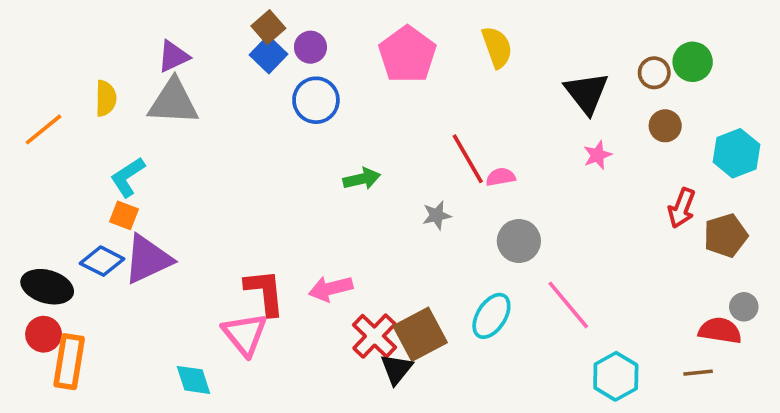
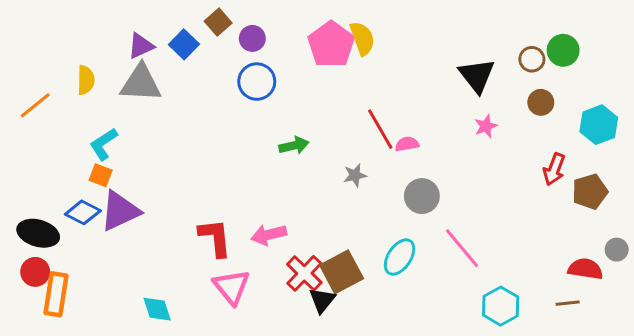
yellow semicircle: (497, 47) -> (362, 38), moved
blue square: (268, 54) -> (184, 44), moved
gray circle: (744, 307) -> (617, 250), moved
pink triangle: (245, 334) -> (231, 287), moved

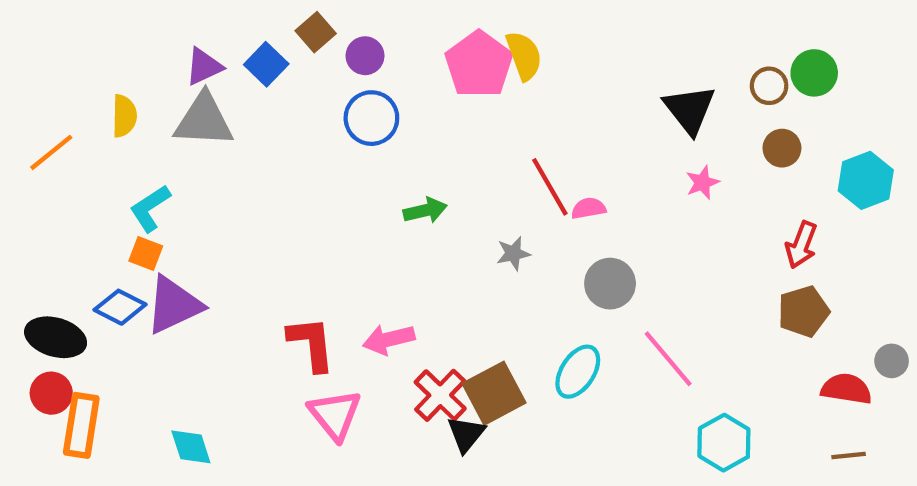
brown pentagon: (590, 192) -> (803, 311), moved
brown line: (568, 303) -> (849, 455), moved
cyan diamond: (157, 309) -> (191, 447), moved

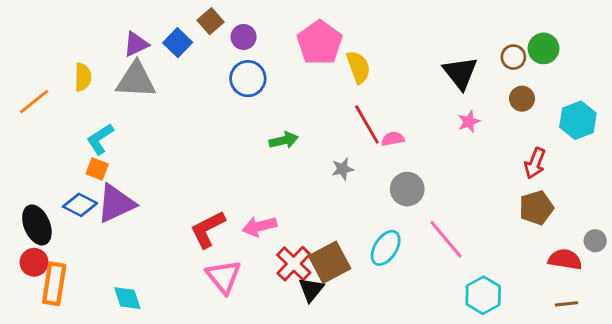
yellow semicircle: (524, 56) -> (358, 67), moved
black ellipse: (56, 337) -> (37, 225), turned 51
red L-shape: (311, 344) -> (208, 229), turned -111

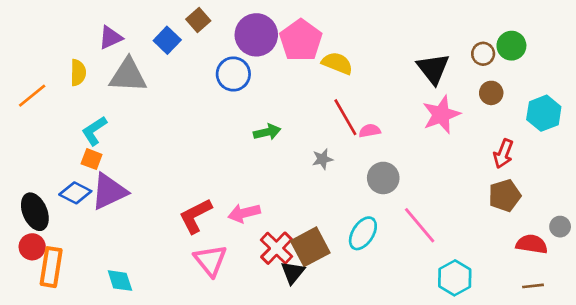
purple circle: (244, 37) -> (256, 35), moved, size x1.8
purple triangle: (136, 44) -> (110, 38), moved
yellow semicircle: (358, 67) -> (337, 63), turned -48
pink star: (469, 122) -> (441, 115), size x1.8

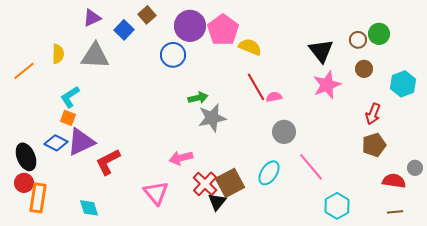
purple triangle: (110, 38) -> (92, 18), moved
gray star: (322, 159) -> (212, 118), moved, size x1.8
red L-shape: (196, 216) -> (108, 162), moved

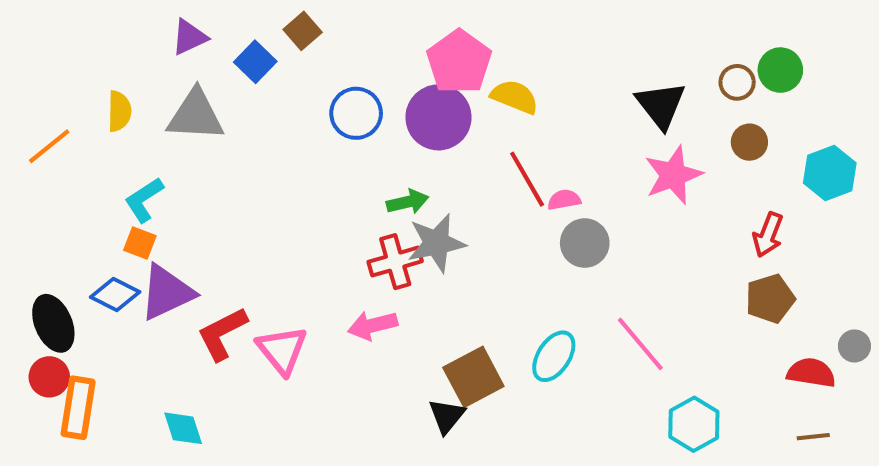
purple circle: (190, 26) -> (438, 117), moved
gray circle: (284, 132) -> (585, 243), moved
red cross: (205, 184) -> (395, 262), moved, turned 30
pink triangle: (156, 193) -> (282, 350), moved

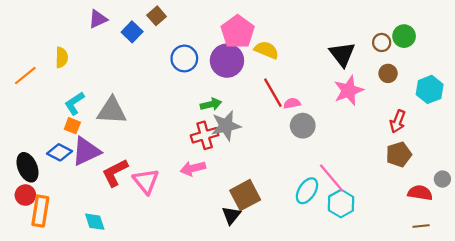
gray triangle: (195, 115) -> (112, 111), moved
cyan ellipse: (554, 356) -> (307, 191), moved
cyan hexagon: (694, 424) -> (341, 204), moved

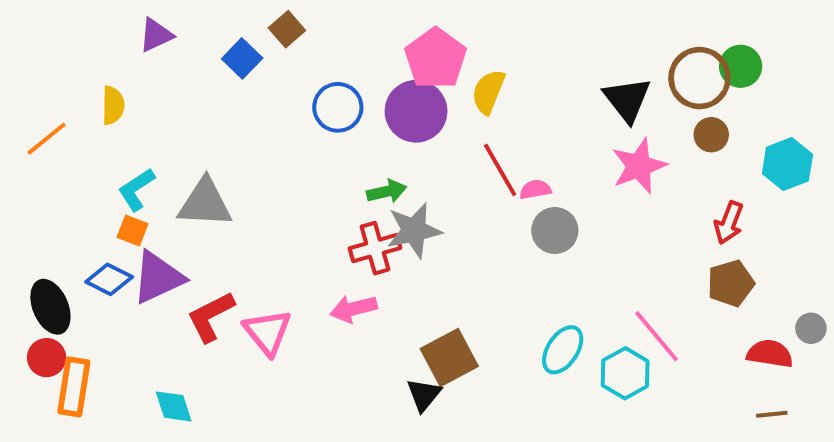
purple triangle: (98, 19) -> (156, 35), moved
brown circle: (382, 42) -> (699, 78), size x1.8
yellow semicircle: (266, 50) -> (488, 92), turned -90
pink line: (332, 178) -> (656, 336), moved

